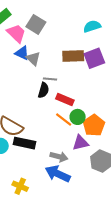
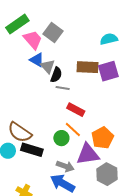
black semicircle: (43, 90) -> (56, 75), moved
green circle: (78, 117) -> (61, 138), moved
purple triangle: (81, 143) -> (88, 154), size x1.4

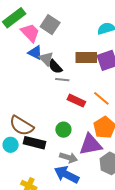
black semicircle: (56, 75) -> (55, 67), turned 119
orange line: (73, 130) -> (101, 98), moved

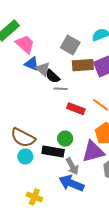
gray square: (50, 25) -> (70, 45), moved
black rectangle: (35, 143) -> (53, 151), moved
cyan circle: (11, 145) -> (25, 157), moved
gray arrow: (69, 158) -> (72, 166), turned 48

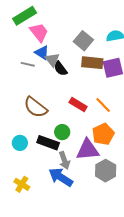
gray line: (60, 89) -> (28, 64), moved
brown semicircle: (23, 138) -> (36, 107), moved

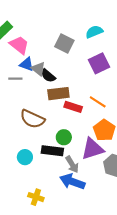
brown rectangle: (92, 63) -> (58, 94), moved

